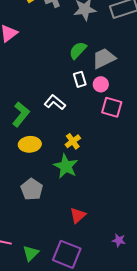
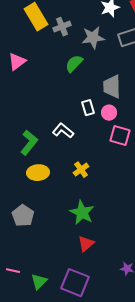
green semicircle: (78, 50) -> (74, 64), moved
gray trapezoid: (104, 58) -> (112, 87), turned -65
green star: (66, 166) -> (82, 213), moved
gray pentagon: (32, 189) -> (23, 216), moved

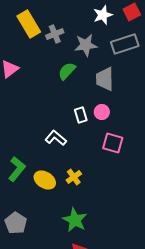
gray trapezoid: (112, 87) -> (105, 79), moved
pink circle: (109, 113) -> (102, 112), moved
green L-shape: (29, 143) -> (17, 169), moved
yellow ellipse: (38, 173) -> (45, 180), moved, turned 35

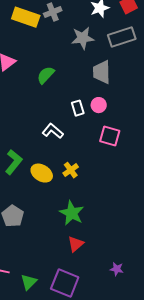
yellow rectangle: (29, 24) -> (26, 17), turned -40
gray cross: (55, 34) -> (53, 12), moved
green semicircle: (67, 71) -> (46, 75), moved

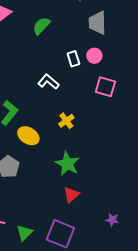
yellow ellipse: (42, 173) -> (28, 136), moved

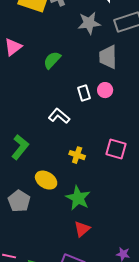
pink square: (105, 87) -> (116, 149), moved
yellow cross: (66, 121) -> (77, 155), turned -35
yellow ellipse: (28, 136) -> (46, 180), moved

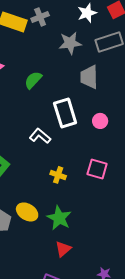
pink circle: (105, 90) -> (100, 121), moved
white rectangle: (84, 93) -> (65, 113), size x1.8
yellow ellipse: (46, 180) -> (27, 212), moved

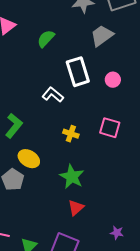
gray trapezoid: (89, 77) -> (102, 36), turned 55
yellow ellipse: (27, 212) -> (29, 159), moved

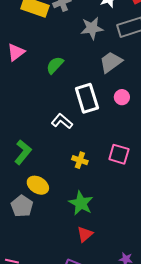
pink circle: (113, 80) -> (122, 97), moved

